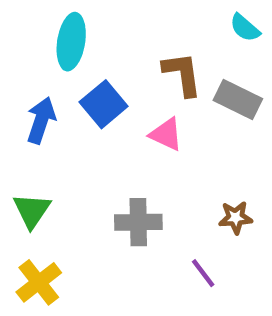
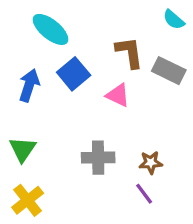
cyan ellipse: (71, 42) -> (51, 29), turned -60
brown star: (236, 218) -> (151, 162), moved

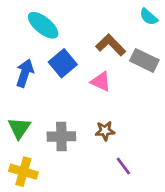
brown L-shape: (129, 52) -> (111, 45), turned -36
gray cross: (98, 158) -> (61, 136), moved
brown star: (151, 162) -> (105, 131), moved
yellow cross: (28, 200) -> (23, 172), turned -36

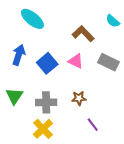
cyan semicircle: (149, 17) -> (113, 21), moved
gray rectangle: (144, 60) -> (109, 62), moved
blue square: (63, 63) -> (47, 63), moved
yellow cross: (23, 172) -> (43, 129), moved, turned 30

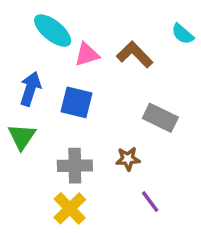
pink triangle: (76, 61) -> (87, 54), moved, turned -42
gray rectangle: (109, 62) -> (160, 118), moved
blue square: (47, 63) -> (77, 102), turned -36
green triangle: (14, 96) -> (22, 137), moved

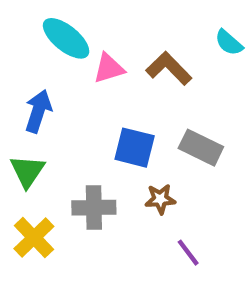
blue square: (77, 102) -> (135, 148), moved
yellow cross: (70, 208) -> (34, 238), moved

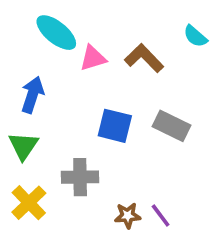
brown star: (160, 199) -> (128, 215), moved

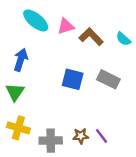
cyan semicircle: (195, 36) -> (123, 39), moved
pink triangle: (93, 58) -> (66, 26), moved
gray cross: (80, 177) -> (51, 141), moved
yellow cross: (29, 203) -> (18, 128), turned -30

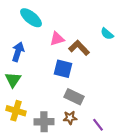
pink triangle: (66, 26) -> (57, 39), moved
brown L-shape: (91, 37) -> (79, 48), moved
gray rectangle: (108, 79) -> (74, 97), moved
purple line: (101, 136) -> (98, 125), moved

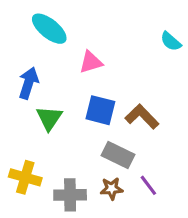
cyan semicircle: (107, 34) -> (171, 41), moved
brown L-shape: (79, 48) -> (142, 117), moved
green triangle: (13, 80) -> (49, 118), moved
purple line: (98, 125) -> (148, 185), moved

